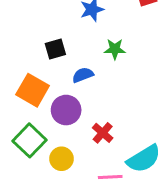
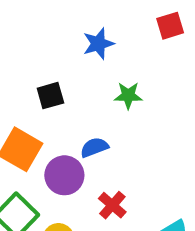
blue semicircle: (83, 75) -> (94, 147), moved

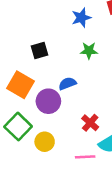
blue star: (98, 44) -> (81, 18), moved
red cross: (112, 205) -> (90, 123), moved

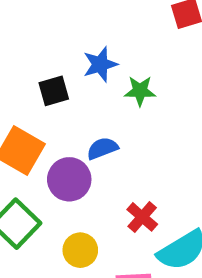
blue star: (81, 18) -> (100, 64), moved
yellow circle: (45, 142) -> (80, 250), moved

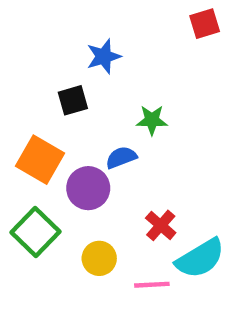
blue star: (100, 64) -> (104, 56), moved
green star: (140, 91) -> (152, 120), moved

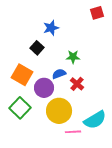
black square: (73, 100) -> (37, 48), turned -32
red cross: (161, 225) -> (77, 84), moved
yellow circle: (99, 258) -> (59, 111), moved, size x1.6

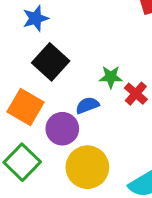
blue star: (51, 28) -> (36, 18), moved
black square: (37, 48) -> (51, 62), size x1.5
red cross: (77, 84) -> (136, 94), moved

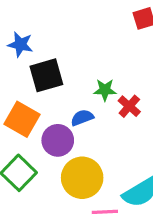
blue star: (36, 18) -> (20, 44), moved, turned 30
black square: (51, 62) -> (46, 75), turned 32

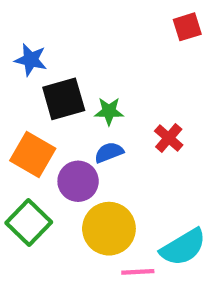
green star: (105, 90) -> (109, 111), moved

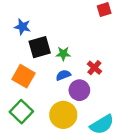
purple circle: (78, 181) -> (79, 90), moved

